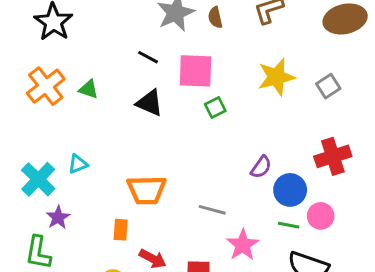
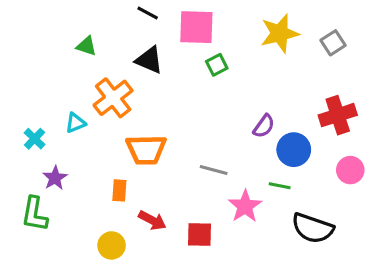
orange cross: (46, 86) -> (113, 98), moved
cyan cross: (38, 179) -> (35, 139), size x0.6
pink circle: (321, 216) -> (350, 170), moved
green line: (289, 225) -> (280, 186), moved

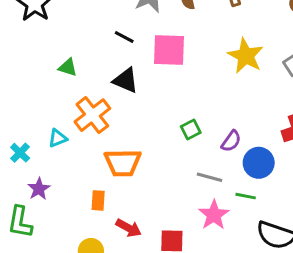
yellow star: (280, 33) -> (246, 56), turned -30
green square: (217, 65) -> (191, 130), moved
gray line: (214, 170) -> (209, 177), moved

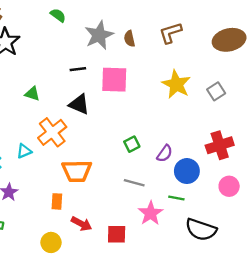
black line: (124, 37) -> (78, 69), turned -35
gray line: (209, 177) -> (134, 183), moved

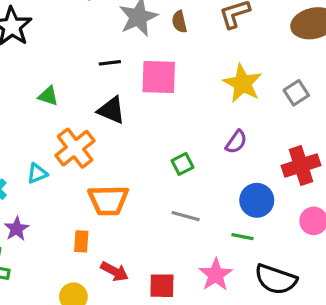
purple semicircle: (165, 153) -> (236, 142), moved
pink star: (151, 213) -> (216, 275), moved

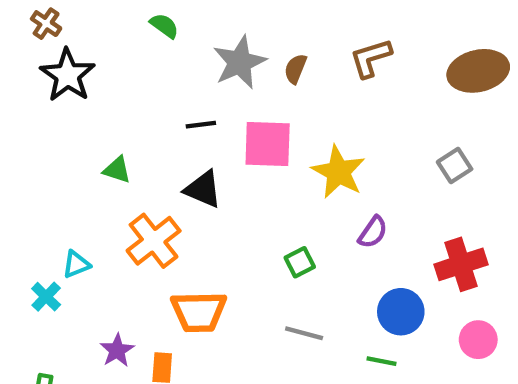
brown semicircle: (179, 22) -> (295, 69), turned 35
yellow star: (243, 83) -> (338, 172), moved
cyan triangle: (37, 173) -> (76, 264), moved
purple star: (17, 229) -> (117, 350), moved

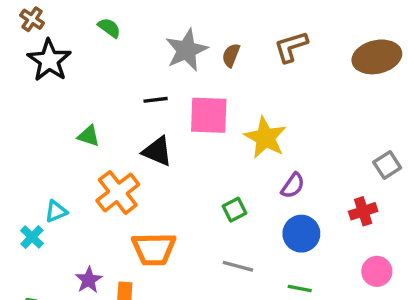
green semicircle: (164, 26) -> (109, 28), moved
gray square: (455, 165) -> (387, 165), moved
red cross: (461, 264) -> (363, 211), size x0.7
blue circle: (401, 312) -> (301, 234), moved

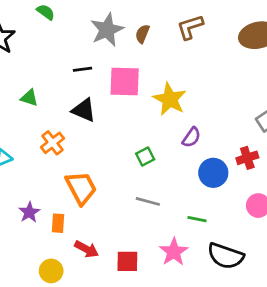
orange cross: (118, 192) -> (52, 143), size x0.7
blue circle: (301, 234) -> (213, 173), moved
orange trapezoid: (154, 249) -> (81, 188), turned -117

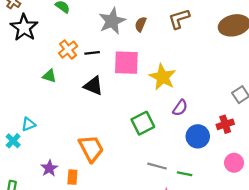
orange cross: (52, 143) -> (68, 50), moved
green square: (145, 156) -> (143, 123), size x1.5
gray line: (148, 201) -> (157, 166), moved

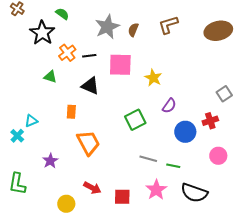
black star: (24, 28) -> (42, 33), moved
yellow star: (163, 77) -> (153, 78), size x0.7
orange rectangle: (72, 177) -> (71, 112), moved

